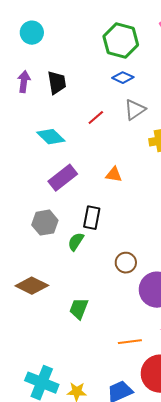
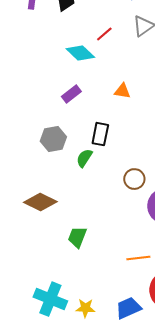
cyan diamond: (51, 137) -> (80, 53), moved
purple rectangle: (63, 178) -> (71, 94), size x0.7
green trapezoid: (79, 309) -> (77, 237), moved

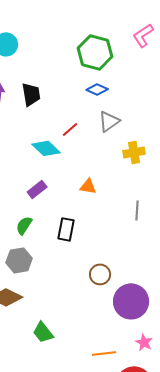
gray hexagon: (53, 139) -> (19, 260), moved
green semicircle: (84, 158) -> (24, 225), moved
green trapezoid: (77, 237) -> (43, 332), turned -60

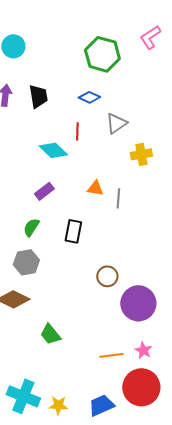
blue diamond: (97, 89) -> (89, 97), moved
red line: (70, 129) -> (77, 131), turned -48
gray line: (137, 210) -> (118, 198), moved
pink star: (144, 342) -> (143, 350), moved

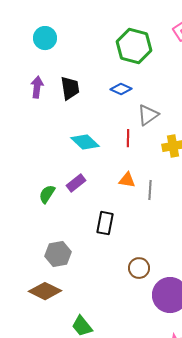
red line: (77, 131) -> (128, 138), moved
green semicircle: (31, 227) -> (47, 194), moved

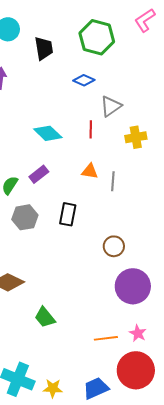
black trapezoid: (70, 88) -> (44, 48), moved
gray hexagon: (58, 254) -> (25, 217), moved
brown circle: (139, 268) -> (114, 246), moved

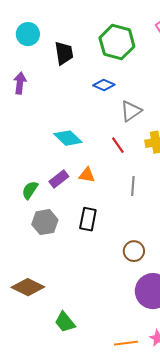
red line: (91, 129) -> (118, 145), moved, turned -36
orange triangle: (90, 171) -> (87, 175), moved

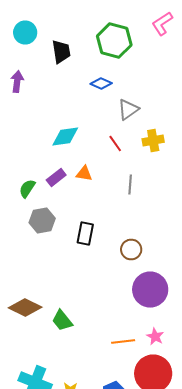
cyan diamond: (68, 138) -> (65, 136), turned -52
black rectangle: (88, 219) -> (85, 234), moved
brown diamond: (28, 287) -> (25, 308), moved

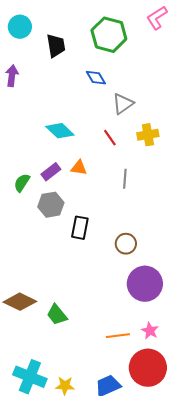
blue diamond: (101, 84) -> (96, 78), turned 35
cyan diamond: (65, 136) -> (60, 131), turned 52
gray hexagon: (42, 220) -> (51, 205), moved

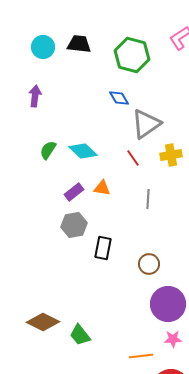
black trapezoid: (56, 46) -> (79, 44), moved, turned -75
gray triangle: (123, 104) -> (146, 124), size x1.4
green semicircle: (22, 183) -> (48, 150), moved
pink star: (150, 331) -> (173, 339), moved, turned -30

